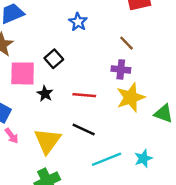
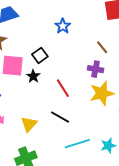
black star: (45, 94) -> (33, 76), moved
red line: (84, 95) -> (63, 88), turned 48
yellow triangle: (47, 141) -> (29, 124), size x0.7

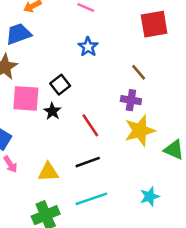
black line: (60, 117) -> (88, 162), turned -48
yellow triangle: (29, 124) -> (48, 172), turned 48
cyan line: (77, 144) -> (91, 199), moved

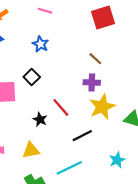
blue star: (88, 47) -> (40, 44), moved
black star: (52, 111) -> (40, 119), moved
black line: (88, 162) -> (82, 136), moved

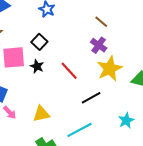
purple cross: (92, 82) -> (99, 45), turned 35
black star: (40, 119) -> (37, 66), moved

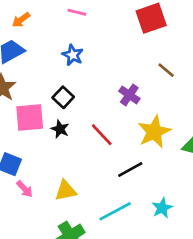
brown line: (101, 22) -> (166, 70), moved
purple cross: (99, 45) -> (129, 95), moved
cyan star: (126, 120) -> (162, 208), moved

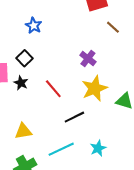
brown line: (166, 70) -> (113, 27), moved
purple cross: (129, 95) -> (88, 59), moved

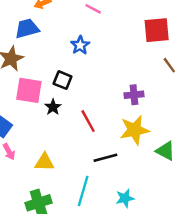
black square: (25, 58) -> (63, 80), turned -35
purple cross: (88, 59) -> (134, 95), turned 35
cyan line: (61, 149) -> (83, 191), turned -60

